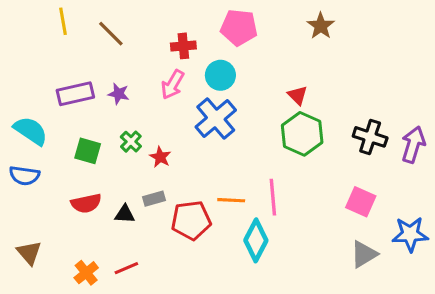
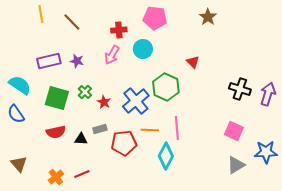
blue cross: (216, 118) -> (136, 101), moved
green hexagon: (302, 134) -> (166, 87), moved
green square: (88, 151) -> (57, 98), size x1.4
blue semicircle: (24, 176) -> (16, 114), turned 48

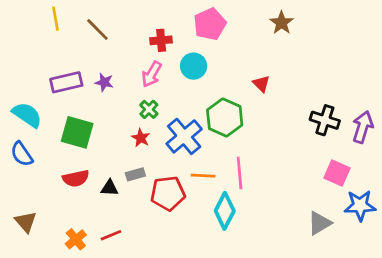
pink pentagon: (155, 18) -> (210, 24), turned -30
green cross: (85, 92) -> (149, 109), moved
pink square: (234, 131) -> (337, 173), moved

